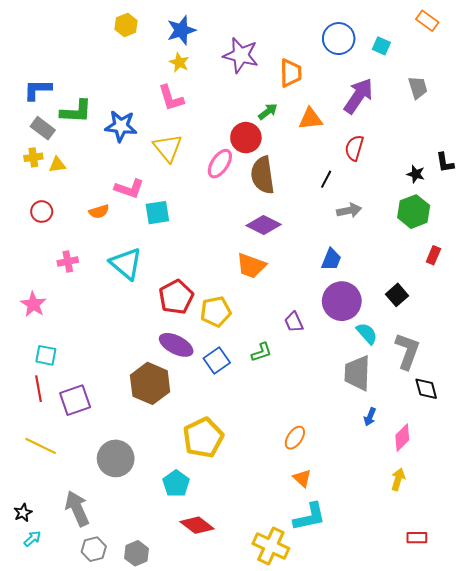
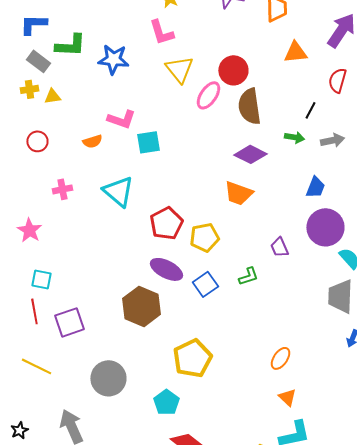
green arrow: (268, 111) -> (294, 137), moved, turned 48
yellow triangle: (168, 148) -> (179, 69), moved

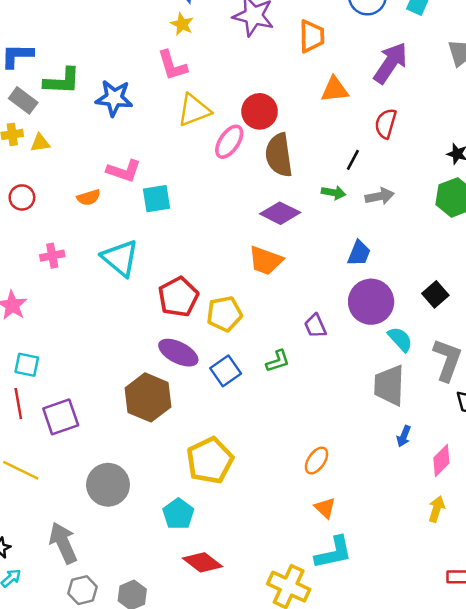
yellow triangle: (179, 69) -> (194, 110), turned 48

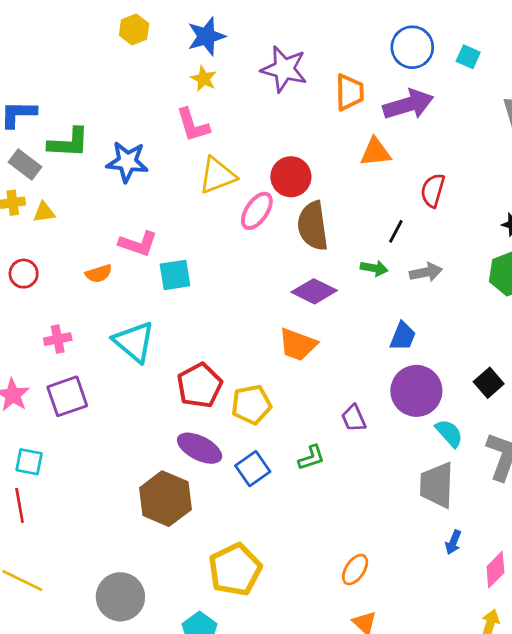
purple arrow: (390, 63) -> (408, 104), moved, turned 39
purple square: (61, 417) -> (67, 396), moved

